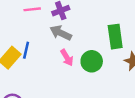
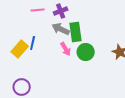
green rectangle: (115, 37) -> (76, 32), moved

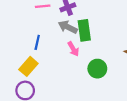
yellow rectangle: (20, 49) -> (28, 66), moved
green circle: (86, 52) -> (97, 69), moved

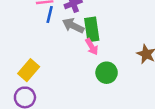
blue line: (37, 42) -> (50, 15), moved
pink arrow: (73, 49) -> (92, 47), moved

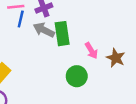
pink arrow: (92, 47) -> (91, 51), moved

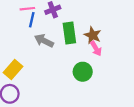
gray arrow: (44, 30) -> (44, 41), moved
brown star: (116, 58) -> (93, 35), moved

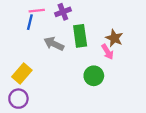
blue line: (32, 20) -> (30, 22), moved
brown star: (93, 35) -> (114, 38), moved

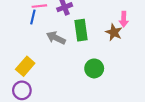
pink arrow: (107, 52) -> (124, 19), moved, turned 32

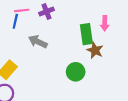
green rectangle: (81, 30) -> (86, 34), moved
brown star: (114, 32) -> (95, 50), moved

